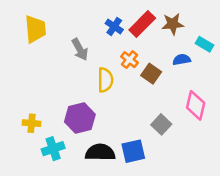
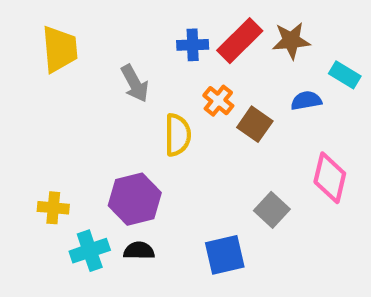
blue cross: (114, 27) -> (193, 45), turned -36
black semicircle: (100, 152) -> (139, 251), moved, size x0.6

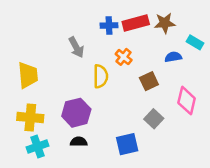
red rectangle: (240, 41) -> (136, 23), turned 30
yellow trapezoid: (60, 49) -> (28, 75), moved
brown square: (255, 124) -> (149, 81), moved, turned 30
yellow cross: (53, 208) -> (30, 117), size x1.5
cyan cross: (90, 251) -> (38, 147), moved

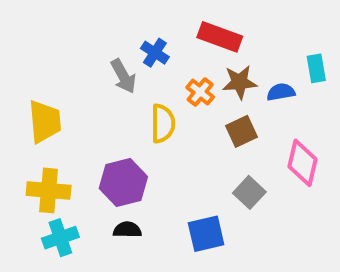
red rectangle: (136, 23) -> (220, 37), turned 35
brown star: (165, 23) -> (240, 82), moved
blue cross: (109, 25) -> (155, 53), moved, turned 35
cyan rectangle: (195, 42) -> (316, 68), turned 49

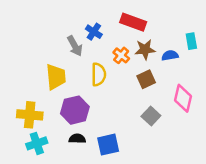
yellow trapezoid: (45, 122) -> (56, 77), moved
blue square: (206, 234) -> (108, 145), moved

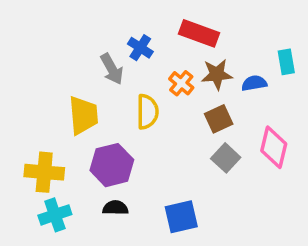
gray square: (151, 116) -> (226, 158), moved
blue square: (108, 145) -> (181, 217), moved

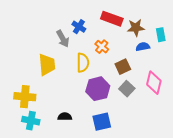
brown star: (217, 74) -> (136, 28), moved
purple hexagon: (112, 165) -> (98, 89), moved
cyan cross: (55, 215) -> (31, 121), turned 30

